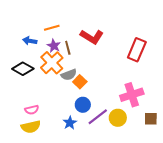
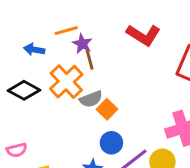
red L-shape: (92, 37) -> (143, 35), moved
purple star: (54, 46) -> (82, 44), moved
pink semicircle: (32, 110) -> (17, 150), moved

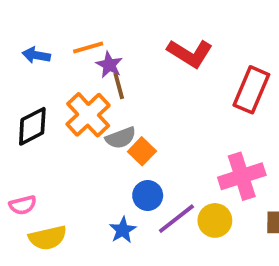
blue arrow: (34, 50) -> (36, 55), moved
black diamond: (24, 90) -> (32, 126), turned -56

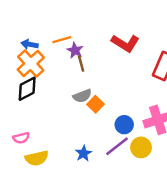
orange cross: (88, 115) -> (31, 64), moved
blue circle: (148, 195) -> (124, 125), moved

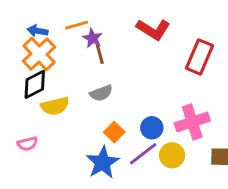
orange square: (95, 104) -> (114, 132), moved
blue star: (83, 153) -> (103, 162), size x1.6
yellow semicircle: (37, 158) -> (55, 106), moved

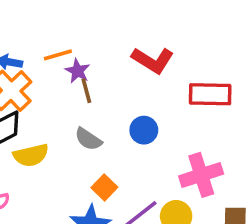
red rectangle: (200, 57) -> (210, 94), turned 68
gray semicircle: (101, 93) -> (88, 139), turned 55
blue circle: (152, 128) -> (144, 130), moved

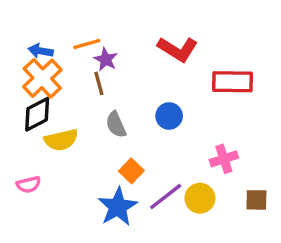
brown line: (86, 91) -> (99, 83), moved
gray semicircle: (88, 139) -> (116, 125), turned 32
pink cross: (201, 175) -> (224, 159), size x0.7

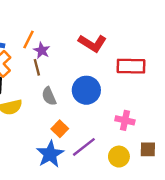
orange line: (87, 44) -> (28, 40), turned -48
blue circle: (169, 116) -> (86, 90), size x1.5
pink cross: (224, 159) -> (125, 120), turned 30
yellow circle: (200, 198) -> (119, 157), moved

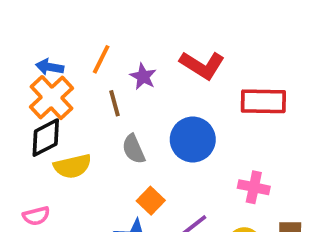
purple star: (42, 50) -> (143, 77), moved

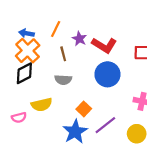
red L-shape: (202, 65) -> (104, 45), moved
gray semicircle: (134, 149) -> (63, 80), moved, turned -63
yellow semicircle: (72, 166) -> (42, 105), moved

